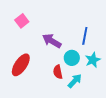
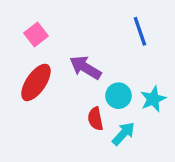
blue line: (85, 36) -> (140, 31), moved, turned -30
red ellipse: (21, 65) -> (36, 82), moved

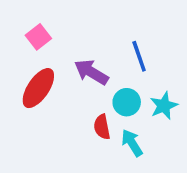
blue line: (140, 31) -> (139, 56), moved
cyan arrow: (123, 134) -> (132, 143), turned -75

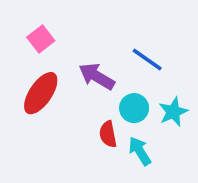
blue line: (139, 56) -> (147, 60), turned -36

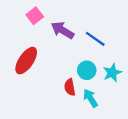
pink square: (41, 39) -> (35, 16), moved
purple arrow: (97, 76) -> (63, 30), moved

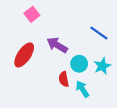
purple arrow: (63, 30) -> (57, 45), moved
blue line: (95, 39) -> (99, 33), moved

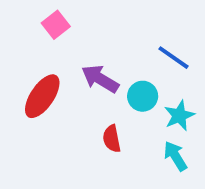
cyan circle: (79, 64) -> (143, 96), moved
cyan arrow: (82, 89) -> (175, 156), moved

